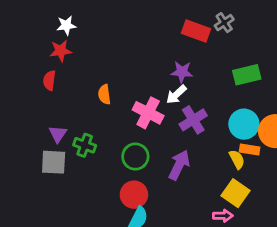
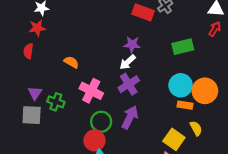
orange semicircle: (104, 94) -> (71, 62), turned 128
pink cross: (148, 113) -> (91, 91), moved
purple cross: (193, 120) -> (129, 84), moved
green circle: (135, 157) -> (101, 122), moved
yellow semicircle: (237, 159) -> (196, 128), moved

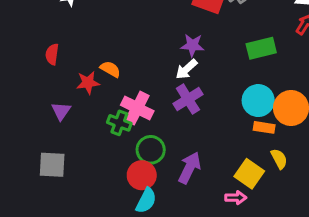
red star: (37, 28) -> (88, 83), moved
green cross: (56, 102) -> (119, 123), moved
gray square: (32, 115) -> (52, 165), moved
purple arrow: (130, 117) -> (189, 168), moved

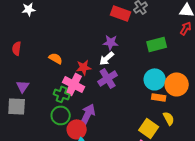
red star: (88, 83) -> (84, 67), moved
green circle: (151, 150) -> (61, 115), moved
gray square: (52, 165) -> (17, 106), moved
purple arrow: (189, 168) -> (88, 114), moved

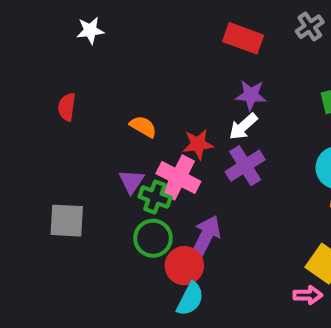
red rectangle: (121, 13) -> (243, 38), moved
purple triangle: (23, 86) -> (131, 181), moved

